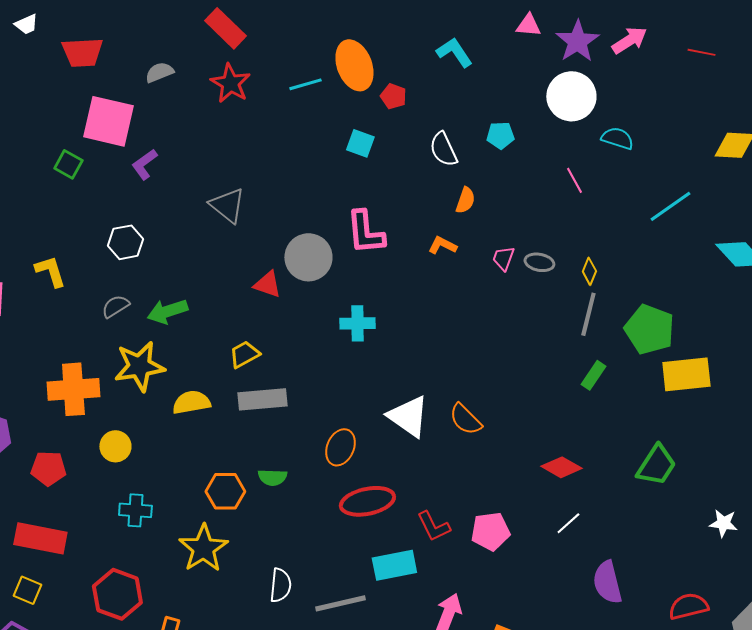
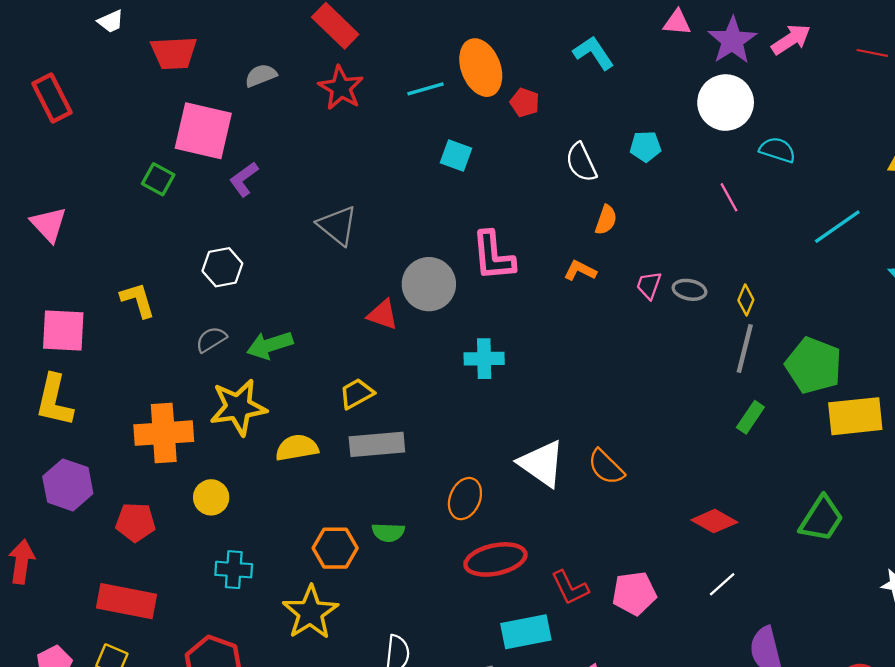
cyan square: (360, 143) -> (456, 156), moved

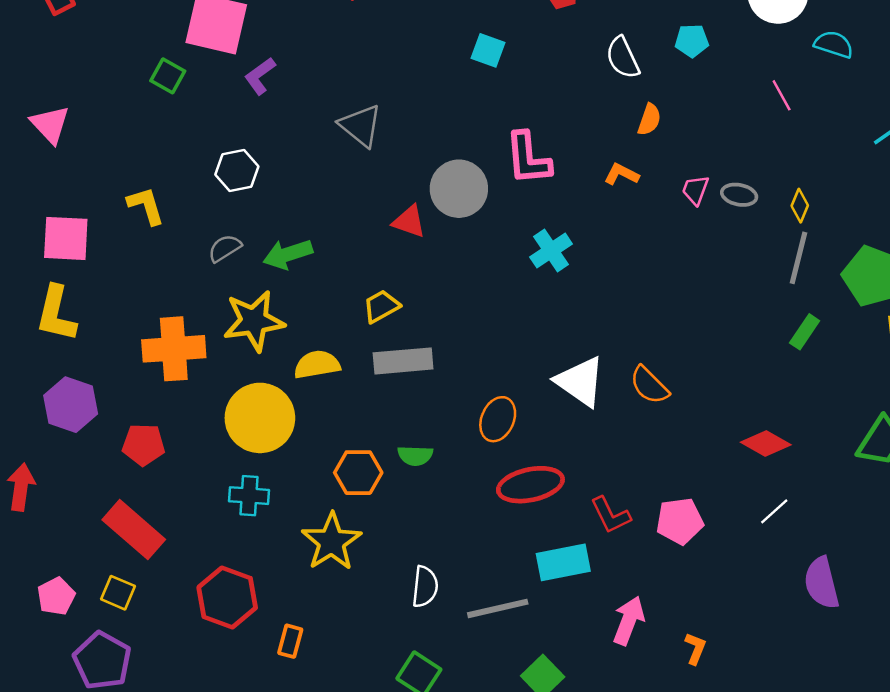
cyan cross: (484, 359) -> (551, 251), moved, turned -33
yellow circle: (211, 497) -> (260, 418), moved, size x1.8
red rectangle: (127, 601) -> (134, 530), turned 30

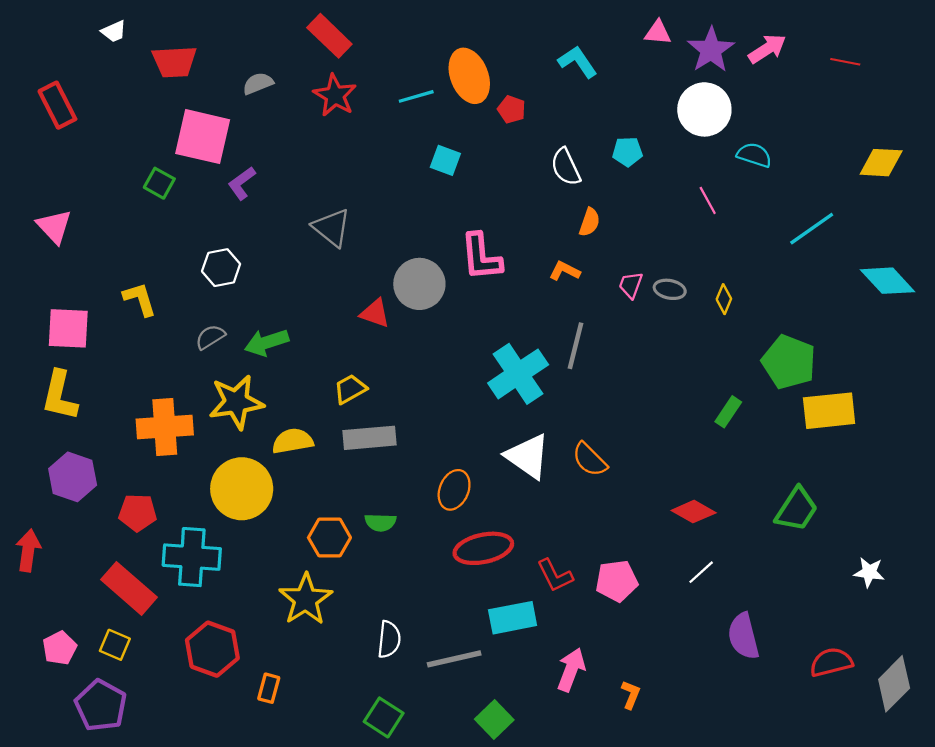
cyan cross: (551, 251) -> (518, 374), moved, size x1.6
gray line: (799, 258) -> (575, 346), moved
cyan cross: (249, 496) -> (192, 557), moved, size x1.6

